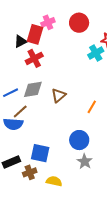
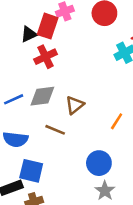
brown line: (20, 112) -> (55, 130), moved, turned 63
blue square: (40, 153) -> (31, 171), moved

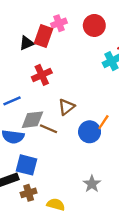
red cross: (45, 57) -> (42, 75), moved
gray diamond: (42, 96) -> (32, 120), moved
blue circle: (99, 163) -> (90, 132), moved

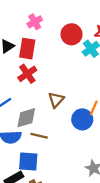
red circle: (94, 25) -> (72, 34), moved
red rectangle: (43, 36) -> (27, 49), moved
brown line: (49, 129) -> (39, 136), moved

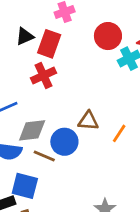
brown triangle: (56, 100) -> (88, 121), moved, turned 42
blue circle: (82, 119) -> (64, 142), moved

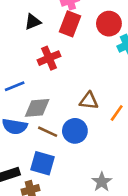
red rectangle: (49, 44) -> (70, 24), moved
blue circle: (64, 142) -> (75, 131), moved
blue square: (25, 186) -> (43, 163), moved

